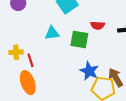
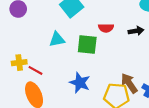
red line: (30, 60) -> (35, 70), turned -40
blue star: (89, 71) -> (80, 83), moved

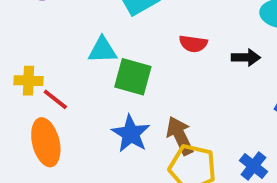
green square: (87, 44) -> (133, 77), moved
brown arrow: (129, 83) -> (180, 136), moved

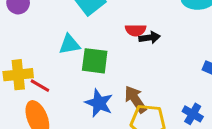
black arrow: (246, 57) -> (150, 38), moved
yellow cross: (29, 81) -> (18, 75), size x1.4

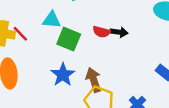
red semicircle: (136, 30) -> (101, 32), moved
red line: (40, 86) -> (20, 34), moved

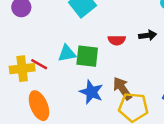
cyan triangle: (52, 20) -> (67, 53), moved
black arrow: (119, 32) -> (148, 35), moved

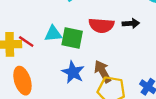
red semicircle: (117, 40) -> (101, 25), size x1.5

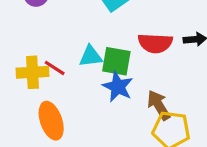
blue star: (73, 72) -> (118, 87), moved

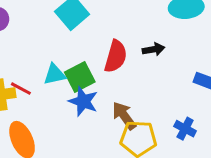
red semicircle: (155, 43) -> (116, 56), turned -72
green square: (116, 61) -> (80, 77), turned -32

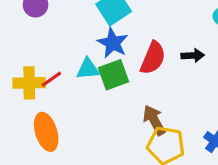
red line: (21, 89) -> (51, 79), turned -70
blue star: (83, 101) -> (113, 43), moved

